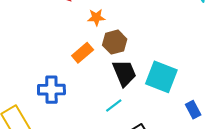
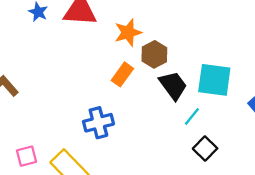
orange star: (96, 17) -> (128, 33), size x1.4
cyan line: (114, 106) -> (192, 117), moved

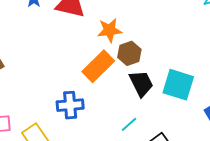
orange rectangle: (122, 74) -> (98, 66), size x1.5
cyan line: (192, 117) -> (129, 124), moved

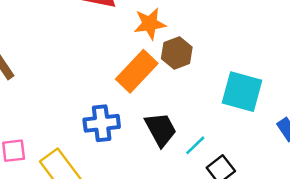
black trapezoid: (141, 83) -> (161, 129), moved
cyan line: (129, 124) -> (195, 145), moved

